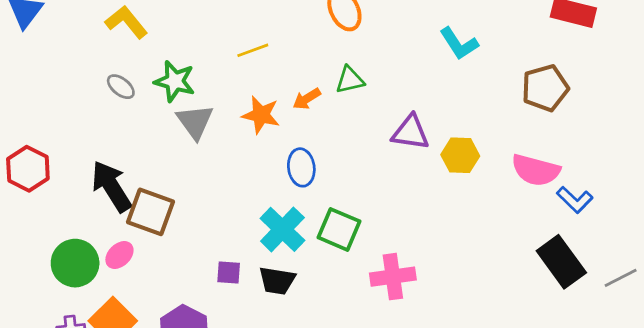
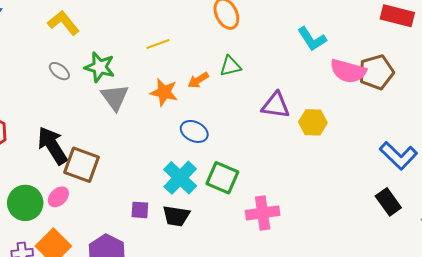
blue ellipse: (301, 167) -> (194, 131), turned -56
pink semicircle: (536, 170) -> (348, 71), moved
blue L-shape: (575, 200) -> (398, 156), size x1.4
black rectangle: (561, 262) -> (388, 202), size x0.7

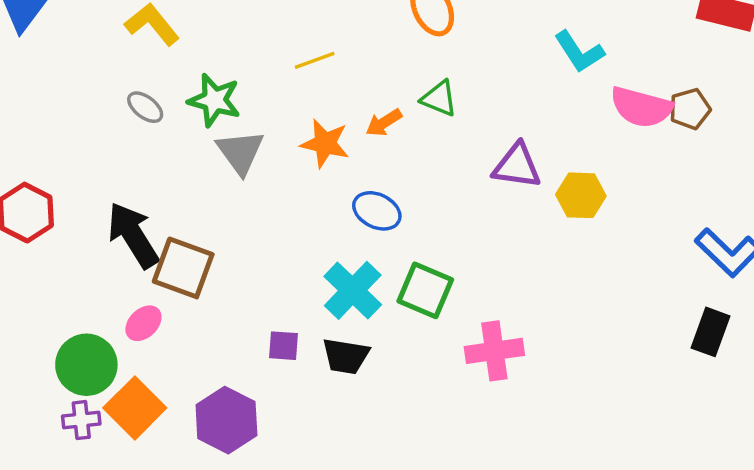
green triangle: (230, 66) -> (439, 98), turned 35
brown pentagon: (376, 72) -> (690, 109), size x0.7
black rectangle: (388, 202) -> (711, 332), turned 56
green circle: (25, 203) -> (86, 365), moved

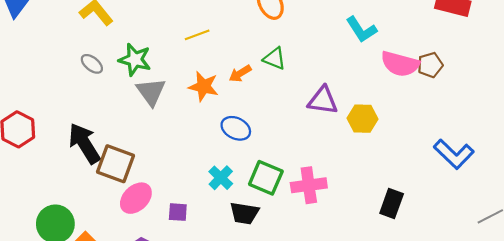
cyan cross: (353, 290) -> (221, 178), size x0.7
pink ellipse: (143, 323) -> (136, 198), moved, size x1.4
black rectangle: (711, 332) -> (392, 203), moved
pink cross: (494, 351) -> (309, 185), moved
black trapezoid: (346, 356) -> (244, 213), moved

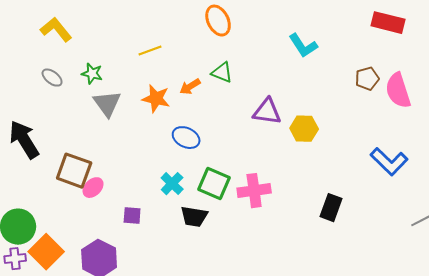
green star: (135, 60) -> (92, 74), size x0.7
pink semicircle: (400, 64) -> (398, 91), moved, turned 57
black arrow: (84, 143) -> (24, 140), moved
pink ellipse: (136, 198) -> (93, 188), moved, size x0.7

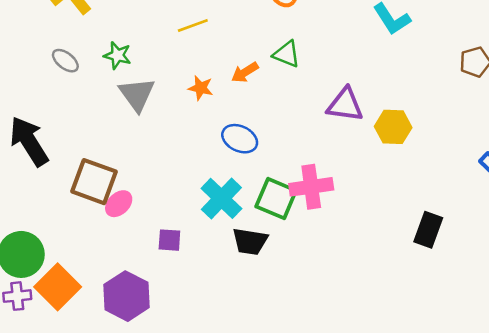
orange star: (156, 99) -> (201, 88), size x0.7
cyan cross: (172, 184) -> (221, 198), size x1.4
pink cross: (254, 191) -> (311, 187), moved

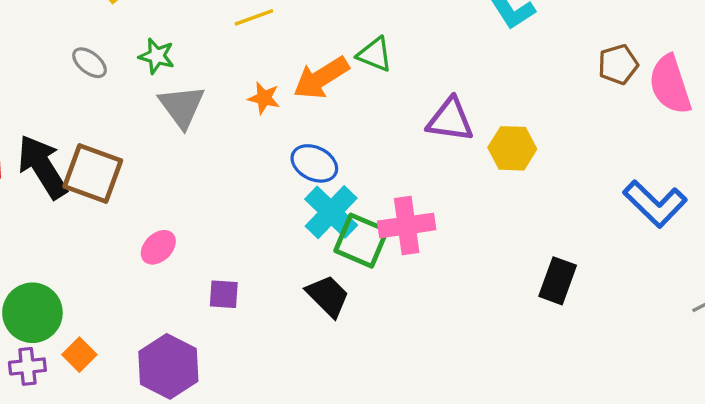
orange arrow: (245, 72) -> (321, 78), size x1.6
brown square: (94, 182) -> (93, 173), moved
cyan cross: (221, 198) -> (331, 212), moved
black trapezoid: (250, 241) -> (328, 296), turned -144
orange square: (58, 287) -> (79, 355), size x0.6

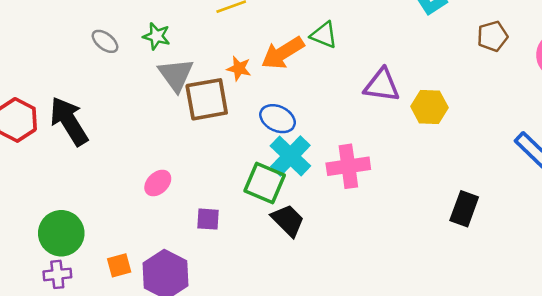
brown pentagon: (618, 64) -> (493, 36), moved
brown square: (93, 173) -> (207, 99), moved, turned -30
green square: (361, 241) -> (265, 183), moved
orange square: (79, 355) -> (119, 265), moved, turned 30

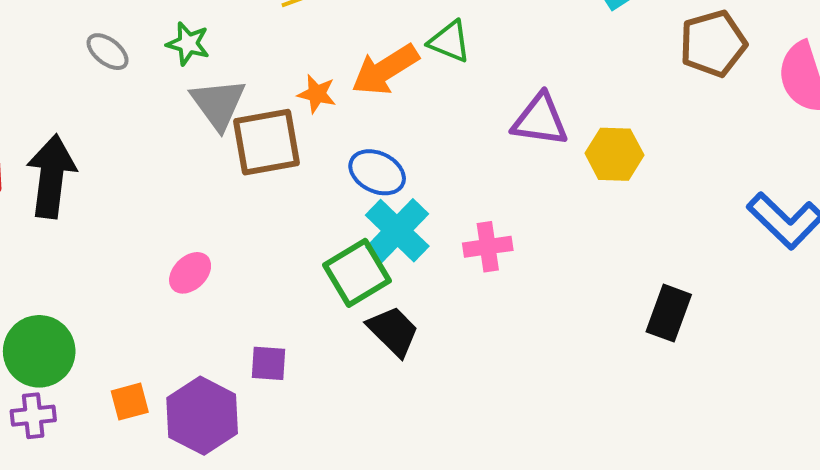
brown pentagon: (493, 36) -> (713, 44), size x1.4
black arrow: (69, 121) -> (51, 176), turned 39
pink cross: (348, 166) -> (488, 247), size x0.7
green square: (265, 183) -> (357, 273), turned 36
purple square: (208, 219) -> (268, 363), moved

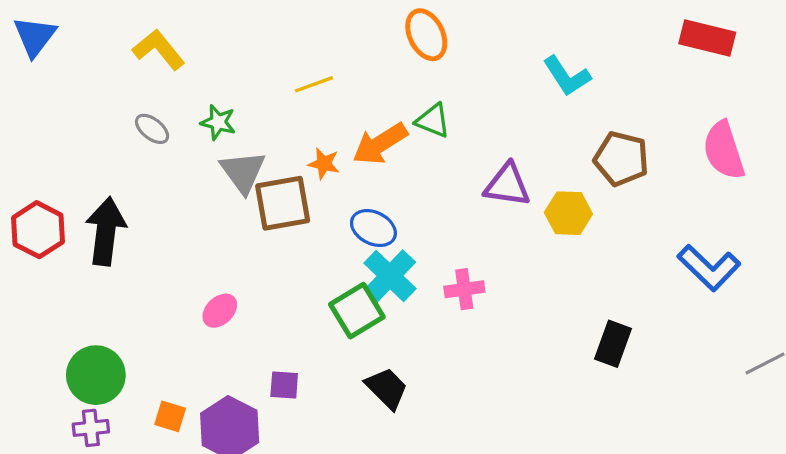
brown pentagon: (713, 44) -> (621, 159), moved, turned 30
black trapezoid: (393, 331) -> (387, 388), moved
orange square: (130, 402) -> (170, 416), turned 32

